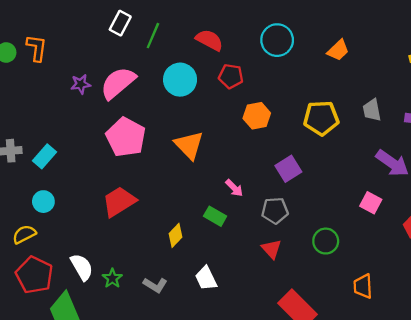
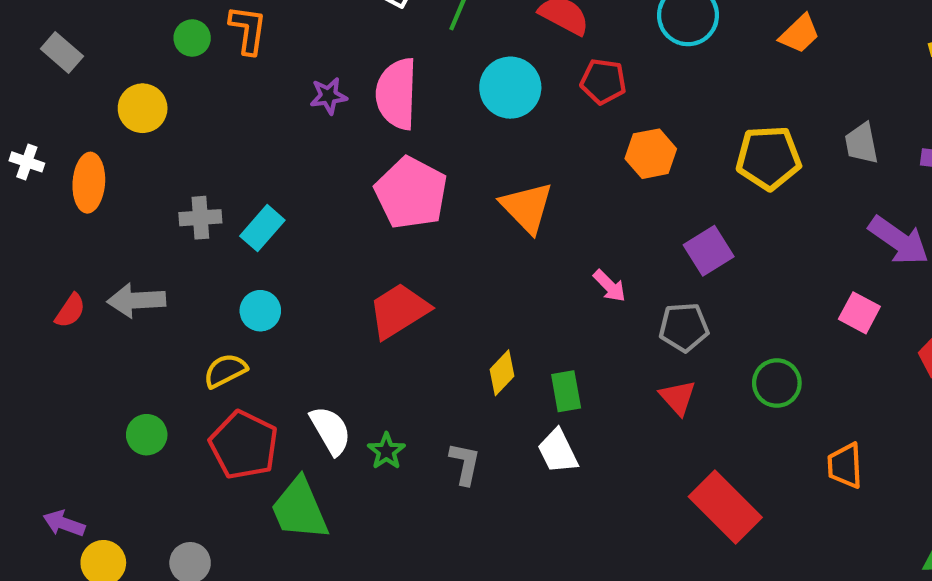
pink semicircle: (118, 83) -> (397, 94), turned -48
green rectangle: (215, 216) -> (566, 391), moved, turned 50
gray L-shape: (155, 285) -> (465, 464), turned -110

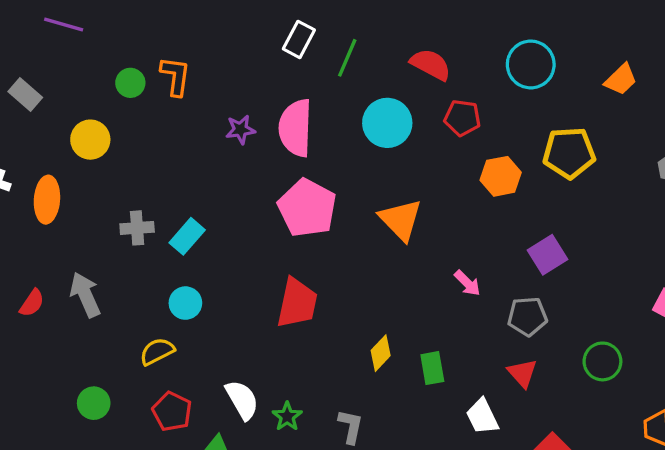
yellow pentagon: (769, 158) -> (569, 153), moved
gray arrow: (136, 300) -> (85, 295), turned 69
red trapezoid: (399, 311) -> (297, 303), turned 134
red pentagon: (244, 445) -> (172, 411), size x0.7
white trapezoid: (558, 451) -> (482, 416), moved

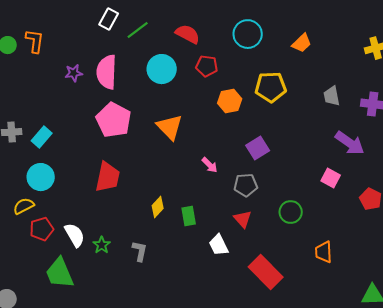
green line: (347, 58) -> (138, 30), turned 30
cyan circle: (185, 303) -> (41, 177), size x1.4
red pentagon: (172, 411) -> (42, 229), moved, turned 30

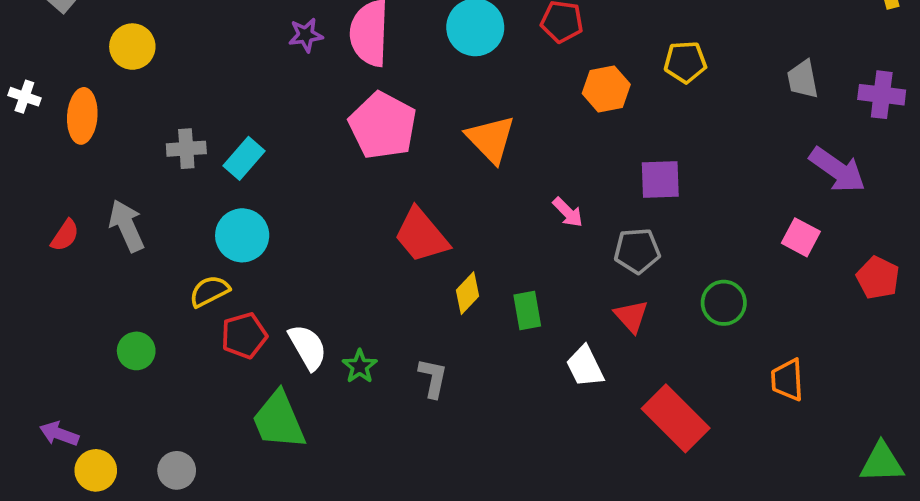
yellow pentagon: (271, 87) -> (685, 62), size x0.7
purple square: (258, 148) -> (660, 179), turned 30
red trapezoid: (108, 177) -> (421, 235), moved, turned 128

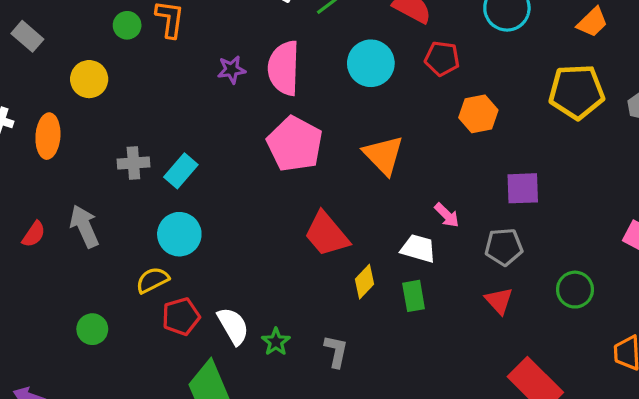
yellow pentagon: (685, 62) -> (577, 92), moved, size x1.6
white trapezoid: (585, 366) -> (418, 248), moved, turned 132

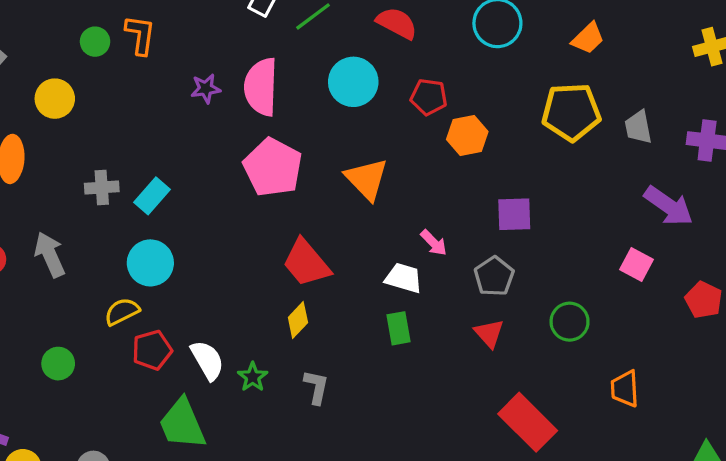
red pentagon: (442, 59) -> (429, 97), moved
gray pentagon: (504, 247) -> (494, 276), turned -30
yellow diamond: (364, 282) -> (298, 320), moved

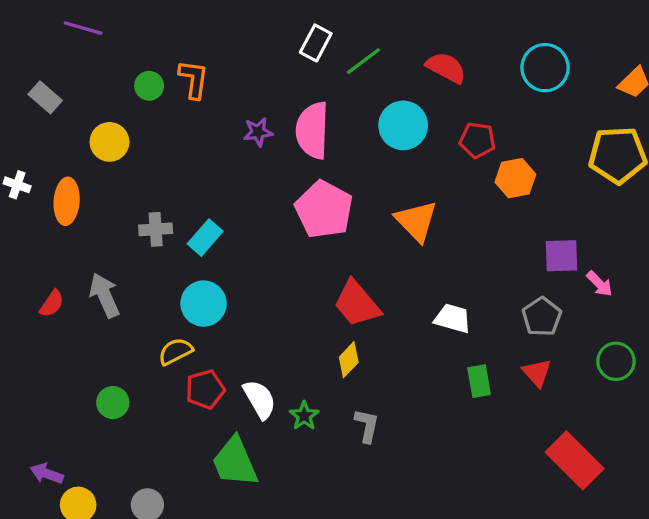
pink arrow: (434, 243) -> (599, 284), moved
green rectangle: (399, 328) -> (479, 381), moved

